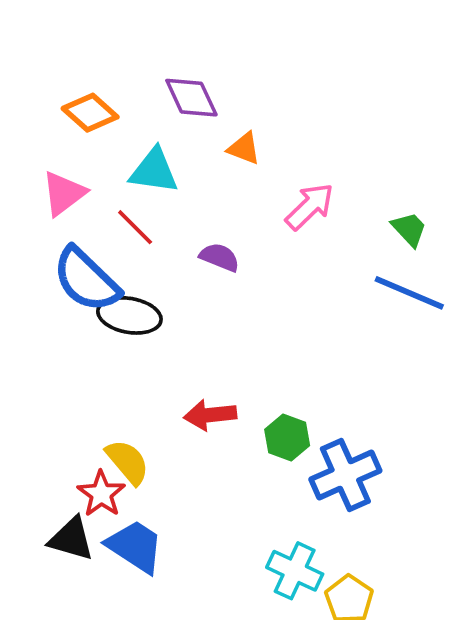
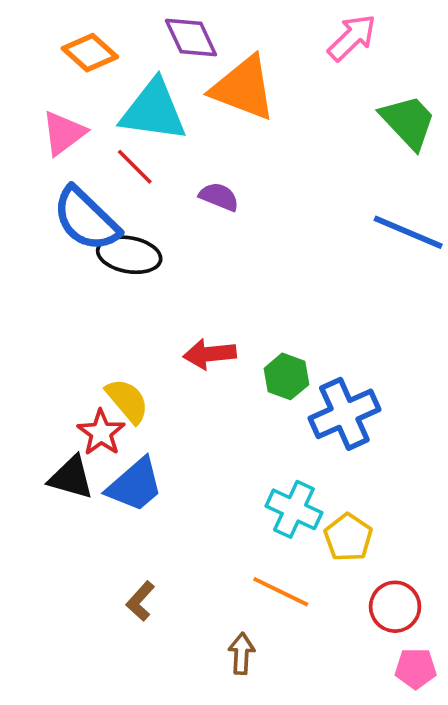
orange triangle: (244, 148) -> (243, 88), size x2.0
cyan triangle: (154, 171) -> (154, 111), size x1.4
pink arrow: (310, 207) -> (352, 38), moved
green trapezoid: (409, 229) -> (408, 122), moved, size x1.6
blue trapezoid: (135, 546) -> (135, 485), turned 106

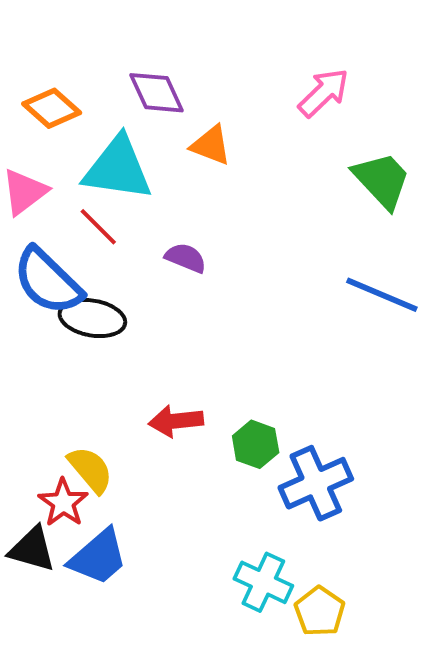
orange triangle: (243, 88) -> (211, 145), size x0.6

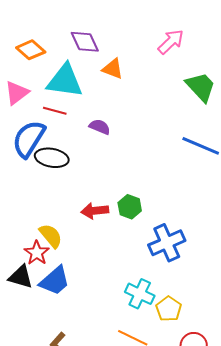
red line: (98, 227) -> (55, 111), turned -30
blue semicircle: (48, 281) -> (29, 139), turned 78
green hexagon: (256, 444) -> (130, 207), moved

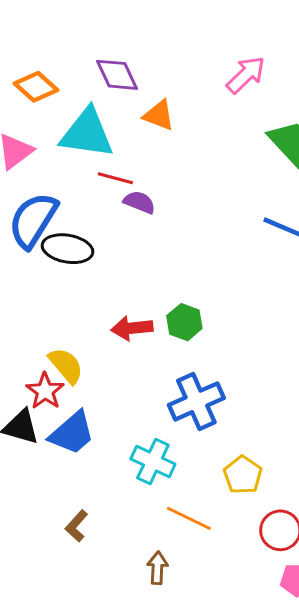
red line: (55, 111) -> (115, 178), moved
blue cross: (167, 243) -> (196, 401), moved
cyan cross: (140, 294) -> (153, 461), moved

